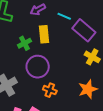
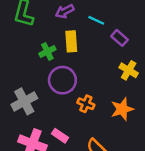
purple rectangle: (84, 30) -> (119, 38), size x0.6
orange cross: (50, 90) -> (86, 104), moved

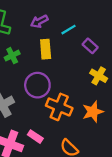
cyan line: (96, 20) -> (68, 30), turned -56
green cross: (47, 51) -> (12, 56), moved
orange cross: (86, 104) -> (59, 107), size x1.6

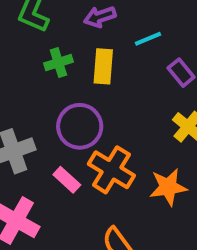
green cross: (12, 56) -> (58, 63), moved
pink rectangle: (35, 137) -> (67, 180), moved

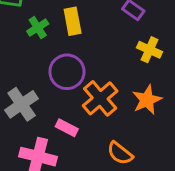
orange cross: (111, 170) -> (100, 98), turned 33
pink rectangle: (67, 180) -> (67, 128), moved

